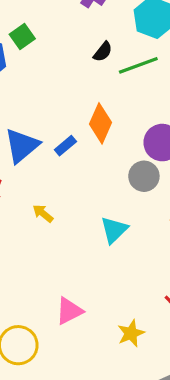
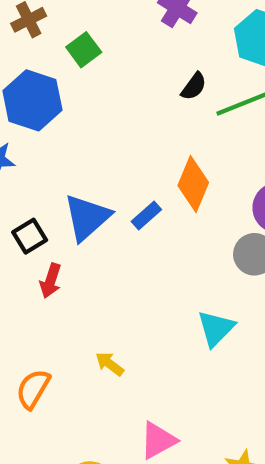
green square: (22, 37) -> (84, 50), moved
yellow arrow: (43, 213) -> (110, 364), moved

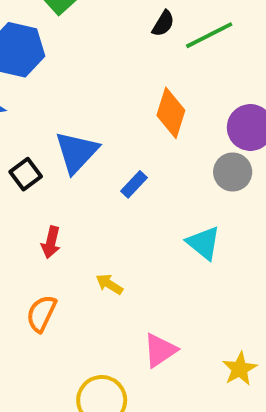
blue rectangle: (146, 216) -> (134, 184), moved
red arrow: (51, 281) -> (51, 242), moved
cyan triangle: (216, 328) -> (204, 243), turned -30

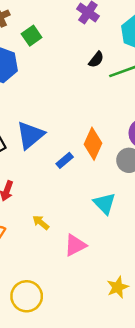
orange diamond: (171, 113) -> (93, 144), moved
pink triangle: (160, 350) -> (75, 245), moved

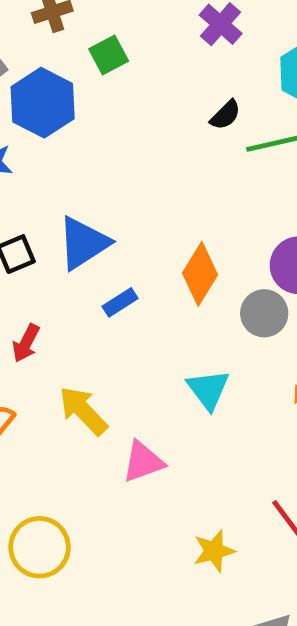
blue rectangle: (65, 160) -> (120, 302), moved
yellow arrow: (41, 222) -> (83, 411), size x1.6

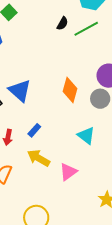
blue triangle: (83, 243) -> (20, 91), turned -30
blue rectangle: (120, 302) -> (34, 130), moved

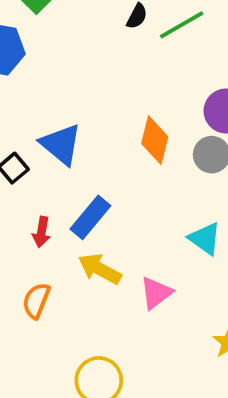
blue rectangle: (34, 130) -> (90, 217), size x1.6
cyan triangle: (86, 135) -> (205, 239), moved

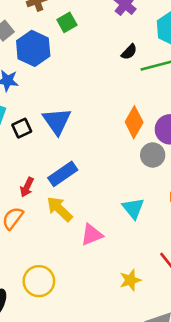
orange diamond: (155, 140) -> (134, 122), moved
red arrow: (42, 232) -> (27, 187), moved

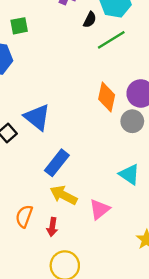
green square: (67, 22) -> (19, 26), turned 36
black semicircle: (129, 52) -> (90, 20), moved
red arrow: (27, 187) -> (52, 227), moved

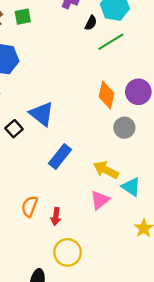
green square: (19, 26) -> (23, 17), moved
gray circle: (132, 121) -> (124, 128), moved
cyan triangle: (129, 174) -> (131, 187), moved
yellow arrow: (64, 195) -> (106, 170), moved

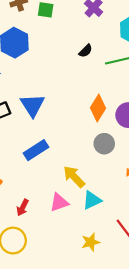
black semicircle: (91, 23) -> (86, 51), moved
cyan triangle: (131, 187) -> (92, 200), turned 42
red arrow: (56, 216) -> (23, 207), moved

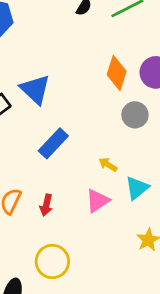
yellow arrow: (74, 177) -> (108, 165), size x0.6
red arrow: (23, 207) -> (46, 205), moved

